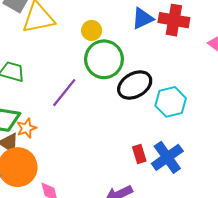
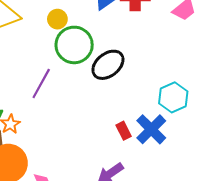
cyan hexagon: (171, 102) -> (173, 97), moved

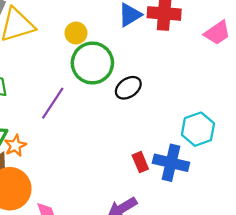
black ellipse: (108, 65) -> (128, 88), size x0.7
blue cross: (151, 129) -> (171, 163), turned -36

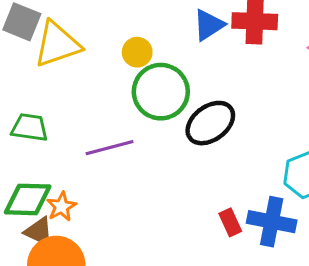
black ellipse: (128, 88) -> (210, 123), size x1.4
purple line: (53, 103) -> (110, 148), turned 44

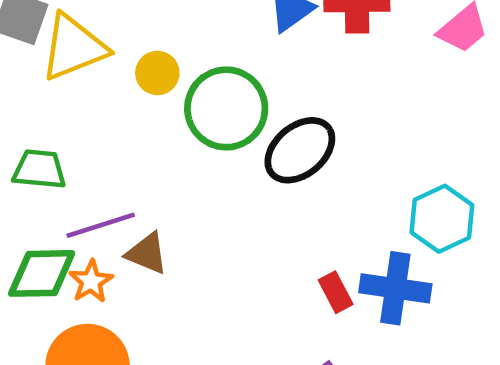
yellow circle: (137, 52) -> (157, 73), moved
purple line: (110, 148) -> (101, 225), moved
brown triangle: (39, 231) -> (147, 253), moved

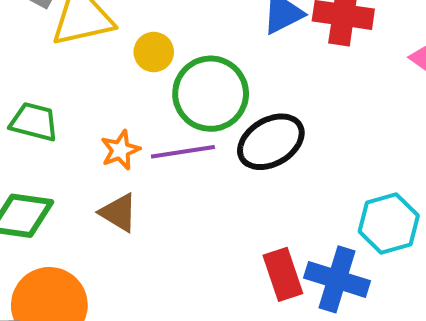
purple line: (101, 225) -> (183, 152), moved
orange star: (91, 281) -> (120, 150), moved
red rectangle: (336, 292) -> (283, 274), size x1.4

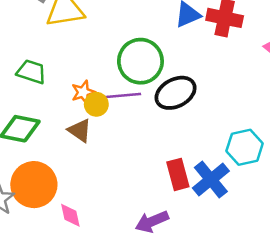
yellow circle: (154, 52) -> (96, 104), moved
blue cross: (337, 279) -> (211, 179), turned 30

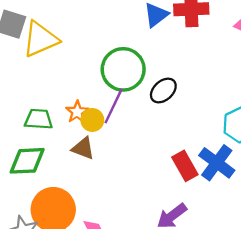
green trapezoid: (31, 72) -> (39, 119), moved
black ellipse: (176, 93) -> (163, 91), size x0.7
purple line: (121, 96) -> (114, 106), turned -45

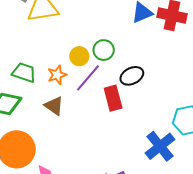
green circle: (123, 69) -> (104, 50), size x0.6
yellow circle: (92, 120) -> (79, 56), moved
red rectangle: (185, 166) -> (113, 98), moved

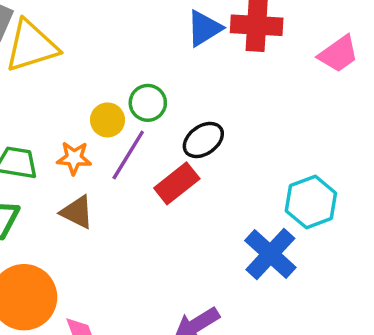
orange star: (57, 75) -> (74, 158), turned 30
red rectangle: (113, 98) -> (177, 183), turned 75

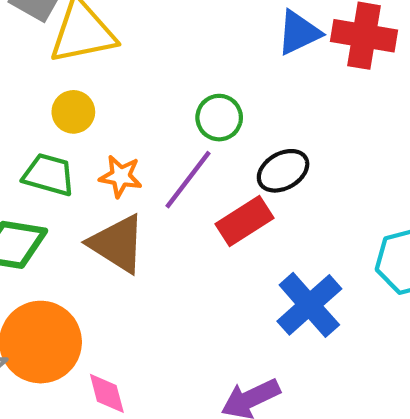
yellow circle: (108, 120) -> (73, 112), moved
brown triangle: (77, 212) -> (117, 244), size x1.4
blue cross: (270, 254) -> (309, 305), moved

